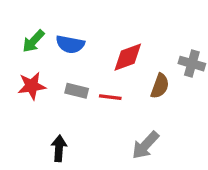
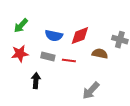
blue semicircle: (70, 44) -> (54, 36), moved
brown semicircle: (160, 86) -> (100, 54), turned -98
black arrow: (59, 148) -> (36, 81), moved

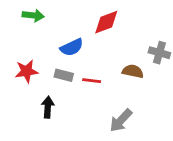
green arrow: (21, 26) -> (33, 15), moved, turned -126
blue semicircle: (54, 36) -> (72, 47), turned -36
red diamond: (80, 36) -> (106, 22), moved

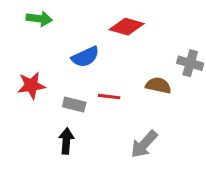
red diamond: (106, 22) -> (127, 27), turned 36
gray rectangle: (64, 75) -> (74, 104), moved
black arrow: (48, 107) -> (66, 141), moved

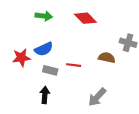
green arrow: (39, 19) -> (44, 16), moved
red diamond: (127, 27) -> (85, 18), turned 30
blue semicircle: (85, 57) -> (44, 49), moved

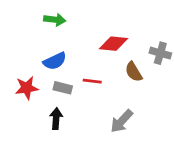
red diamond: (85, 18) -> (114, 44), moved, turned -40
red star: (21, 58) -> (27, 88), moved
brown semicircle: (107, 58) -> (134, 72), turned -133

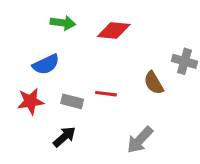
red diamond: (114, 44) -> (114, 31), moved
blue semicircle: (55, 61) -> (46, 64), moved
black arrow: (56, 119) -> (64, 137), turned 45

